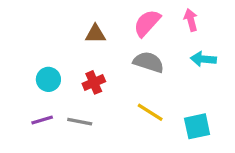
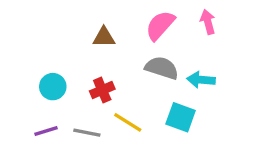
cyan arrow: (203, 59) -> (201, 80), moved
yellow line: (150, 112) -> (128, 122), moved
cyan square: (197, 126) -> (181, 117), moved, turned 32

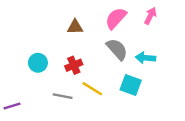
pink arrow: (208, 22) -> (150, 16), turned 42
gray semicircle: (162, 68) -> (117, 49), turned 30
purple line: (46, 131) -> (12, 106), moved

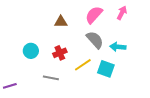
yellow line: (92, 89) -> (83, 65), moved, turned -66

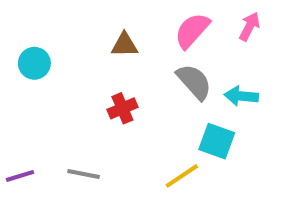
cyan circle: (31, 51) -> (34, 63), moved
yellow line: (83, 65) -> (182, 176), moved
gray line: (51, 78) -> (84, 174), moved

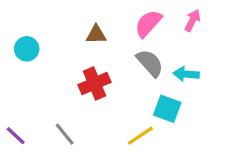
red cross: (122, 108) -> (95, 84), size x1.4
gray line: (84, 174) -> (65, 134), turned 40
purple line: (20, 176) -> (16, 136), turned 60

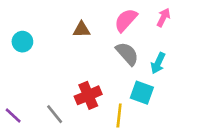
cyan arrow: (186, 74) -> (158, 63), turned -70
red cross: (95, 84) -> (88, 95), moved
yellow line: (140, 136) -> (119, 115), turned -50

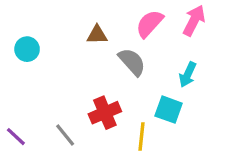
pink arrow: (163, 17) -> (194, 20), size x1.4
gray semicircle: (127, 54) -> (132, 62), moved

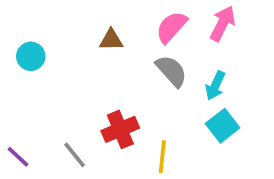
gray semicircle: (132, 62) -> (171, 71), moved
cyan square: (169, 110) -> (223, 126), moved, turned 32

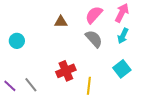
cyan circle: (31, 56) -> (17, 41), moved
cyan arrow: (215, 86) -> (123, 36), moved
gray line: (75, 155) -> (31, 85), moved

